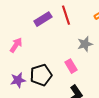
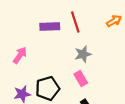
purple rectangle: (43, 19) -> (50, 26), turned 30
gray star: (85, 44) -> (83, 54), moved

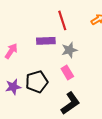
purple rectangle: (50, 26) -> (46, 41), moved

